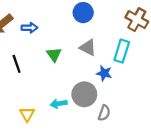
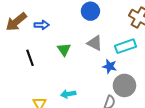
cyan rectangle: (122, 51) -> (125, 46), turned 54
gray circle: (84, 94) -> (124, 85), moved

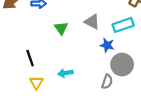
black line: (30, 58) -> (30, 58), moved

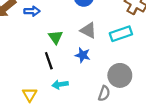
blue star: (107, 45) -> (83, 55), moved
black line: (30, 58) -> (49, 61), moved

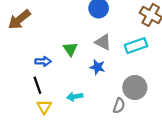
blue arrow: (32, 11) -> (43, 61), moved
black line: (49, 61) -> (37, 85), moved

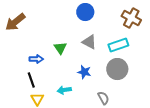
blue star: (97, 67) -> (84, 72), moved
gray circle: (135, 87) -> (117, 69), moved
gray semicircle: (119, 106) -> (103, 98), turned -48

